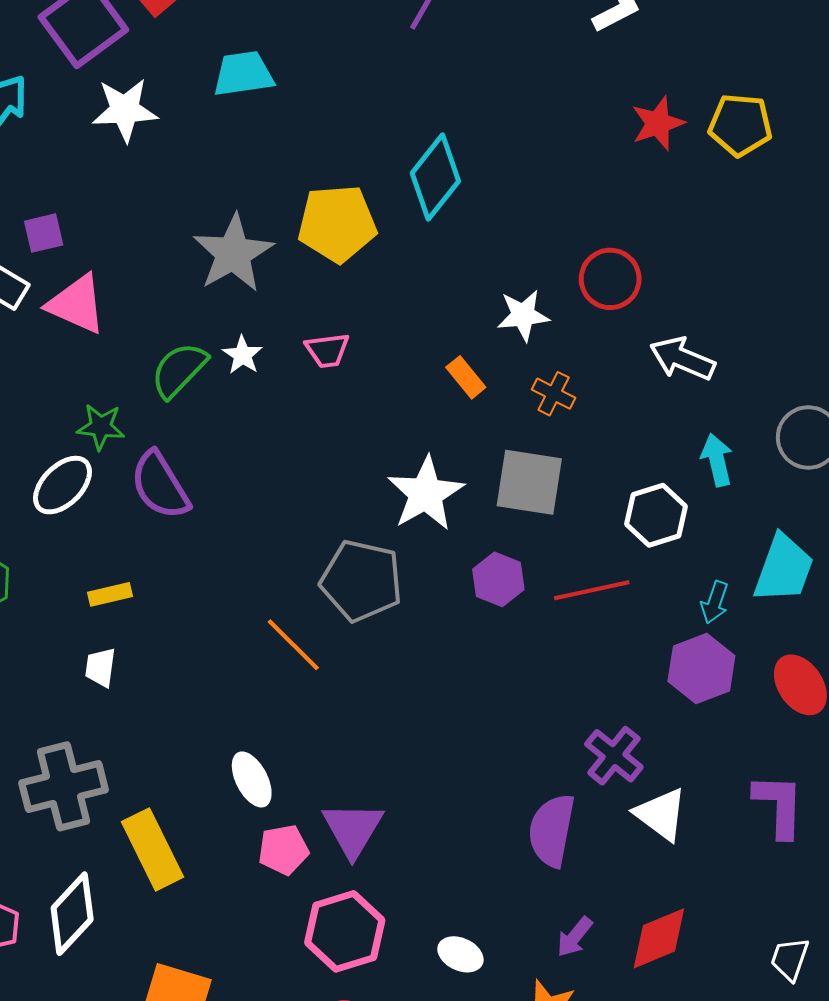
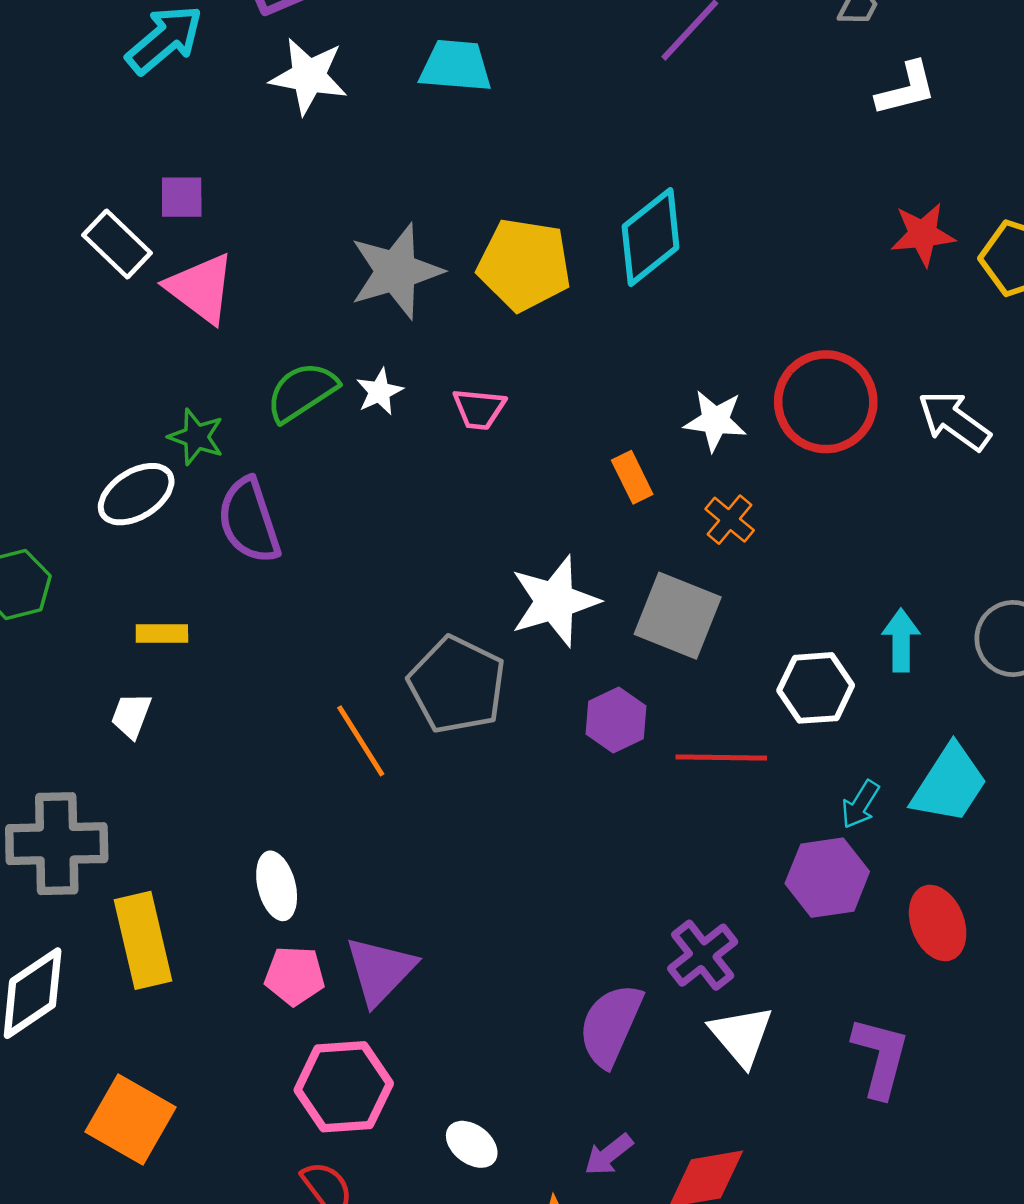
red circle: (610, 279) -> (826, 402), size x1.4
white arrow: (682, 359) -> (954, 421), moved

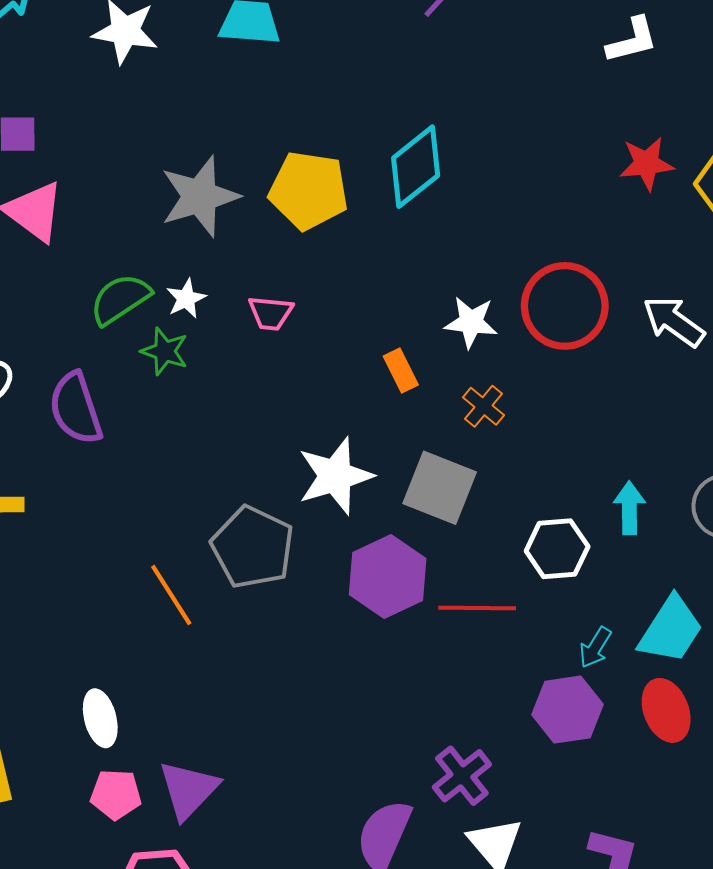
green star: (196, 437) -> (165, 351), moved
purple hexagon: (616, 720) -> (388, 577), size x1.5
red ellipse: (938, 923) -> (666, 710), moved

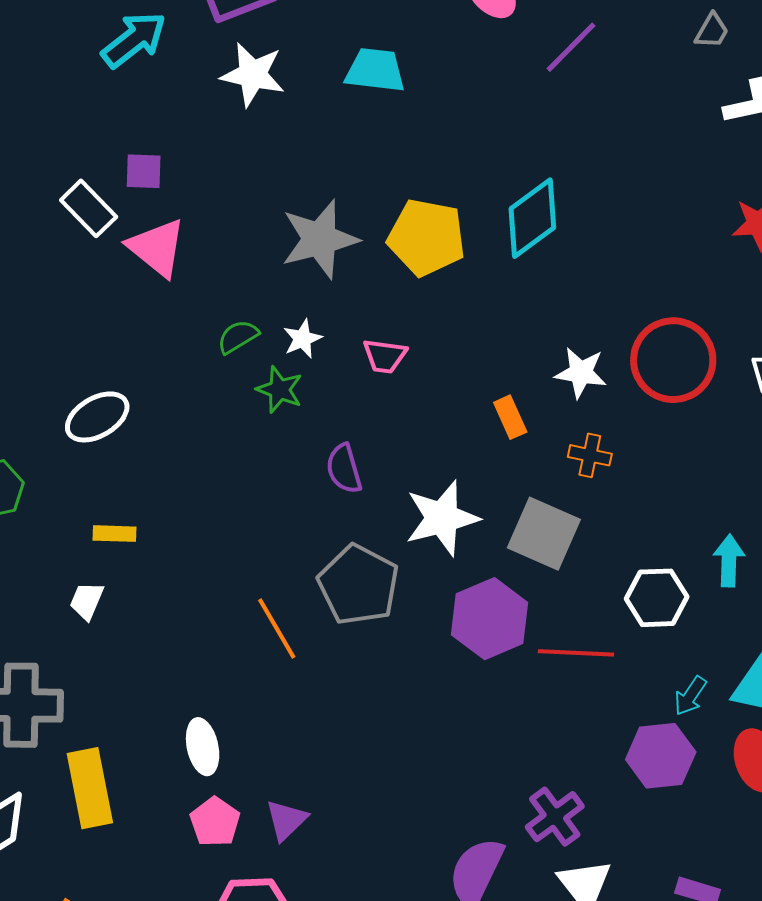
green semicircle: (120, 299) -> (238, 337), size x0.7
orange cross: (483, 406) -> (590, 455), turned -30
purple semicircle: (76, 408) -> (344, 469), moved, size x0.7
purple triangle: (188, 790) -> (286, 820), size x0.7
pink pentagon: (116, 794) -> (215, 822), turned 30

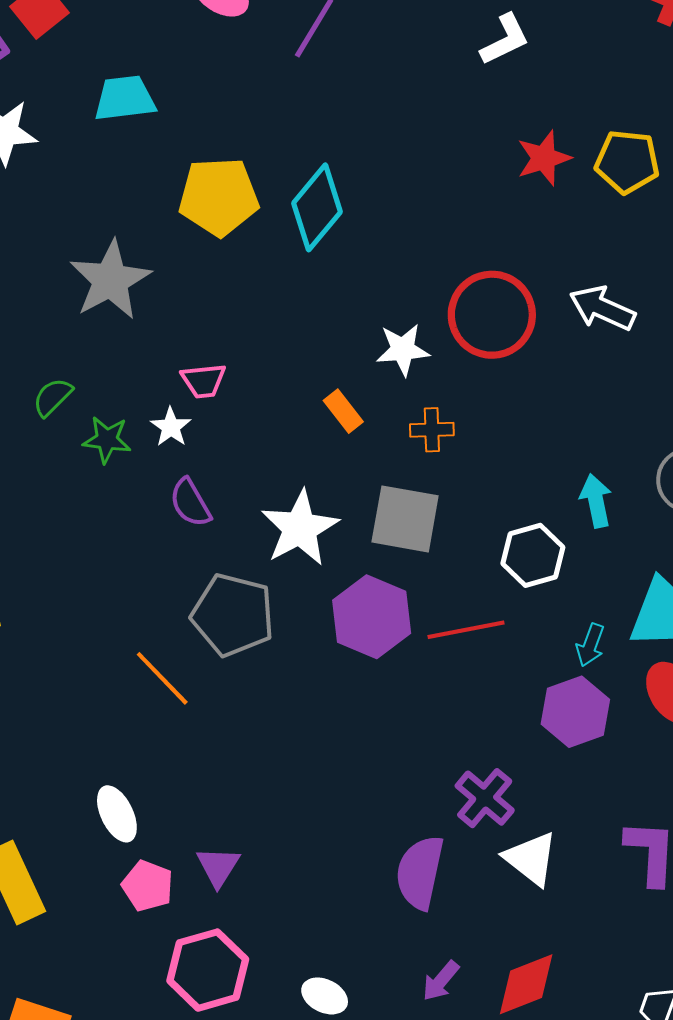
yellow pentagon: (427, 237) -> (219, 197), moved
white star: (302, 339) -> (171, 427), moved

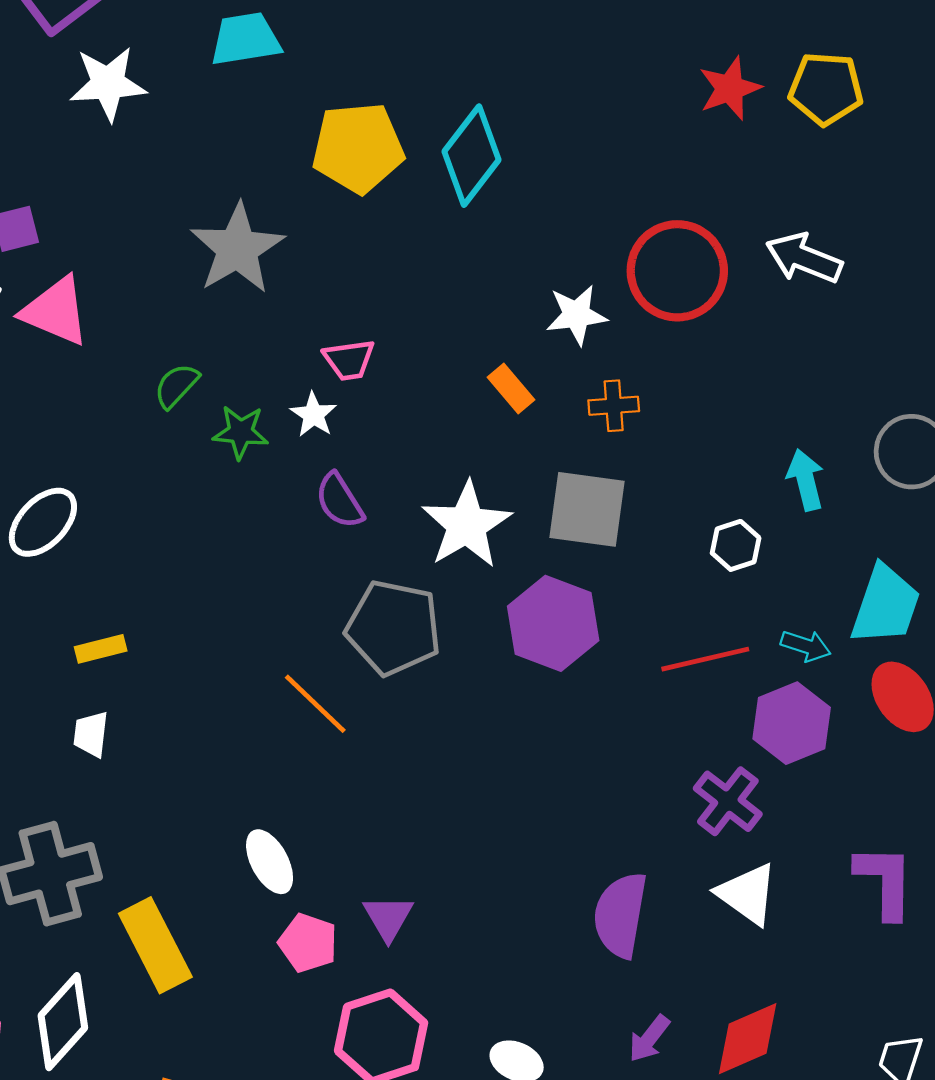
white hexagon: (533, 555) -> (736, 545), size x0.7
red line: (466, 630) -> (705, 659), moved
cyan arrow: (590, 645) -> (806, 646), turned -90
purple cross: (485, 798) -> (728, 801), moved

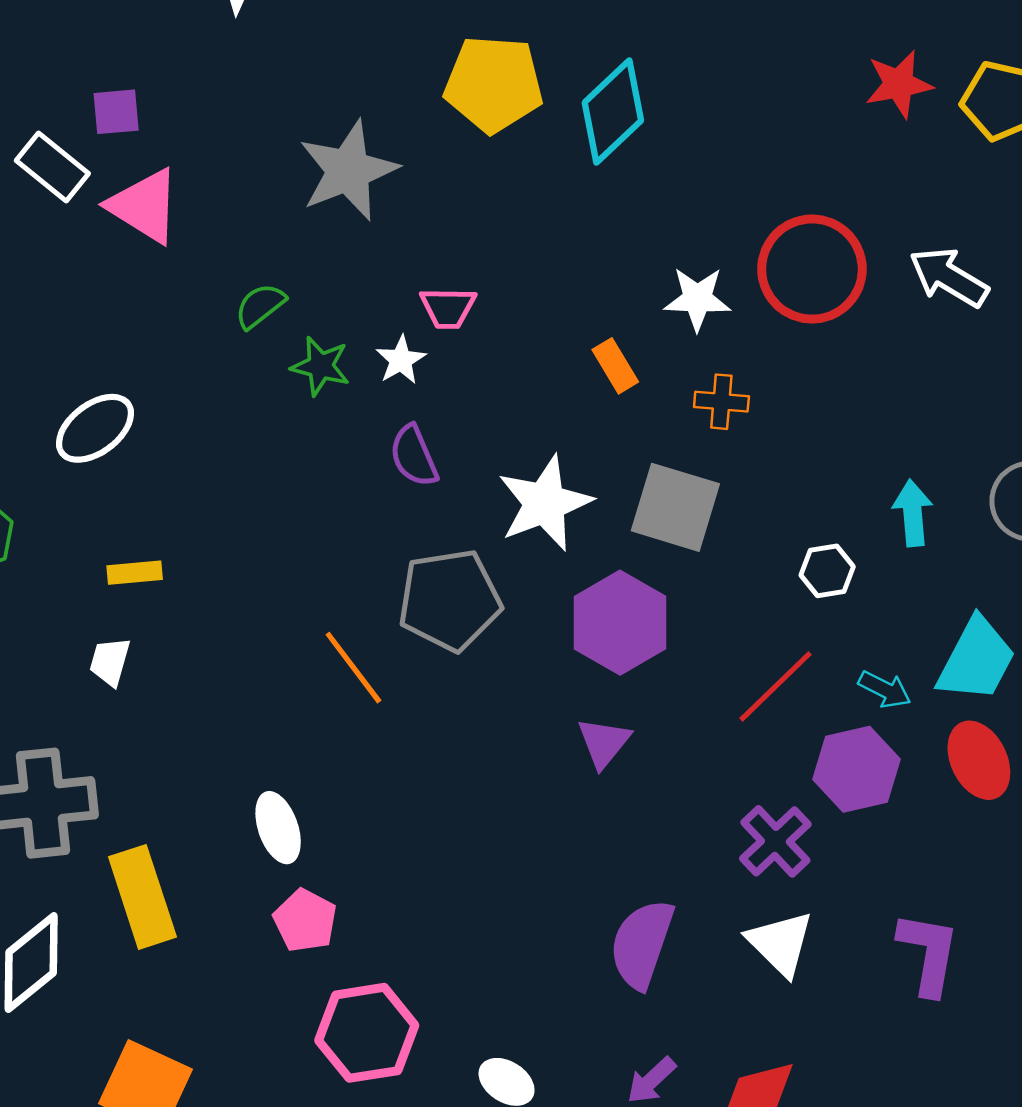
gray pentagon: (394, 628) -> (450, 600), turned -30
red line: (705, 659) -> (776, 686), turned -40
purple triangle: (388, 918) -> (604, 743), moved

